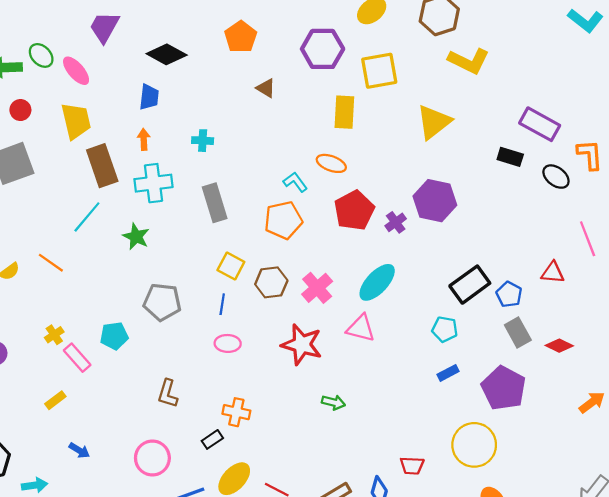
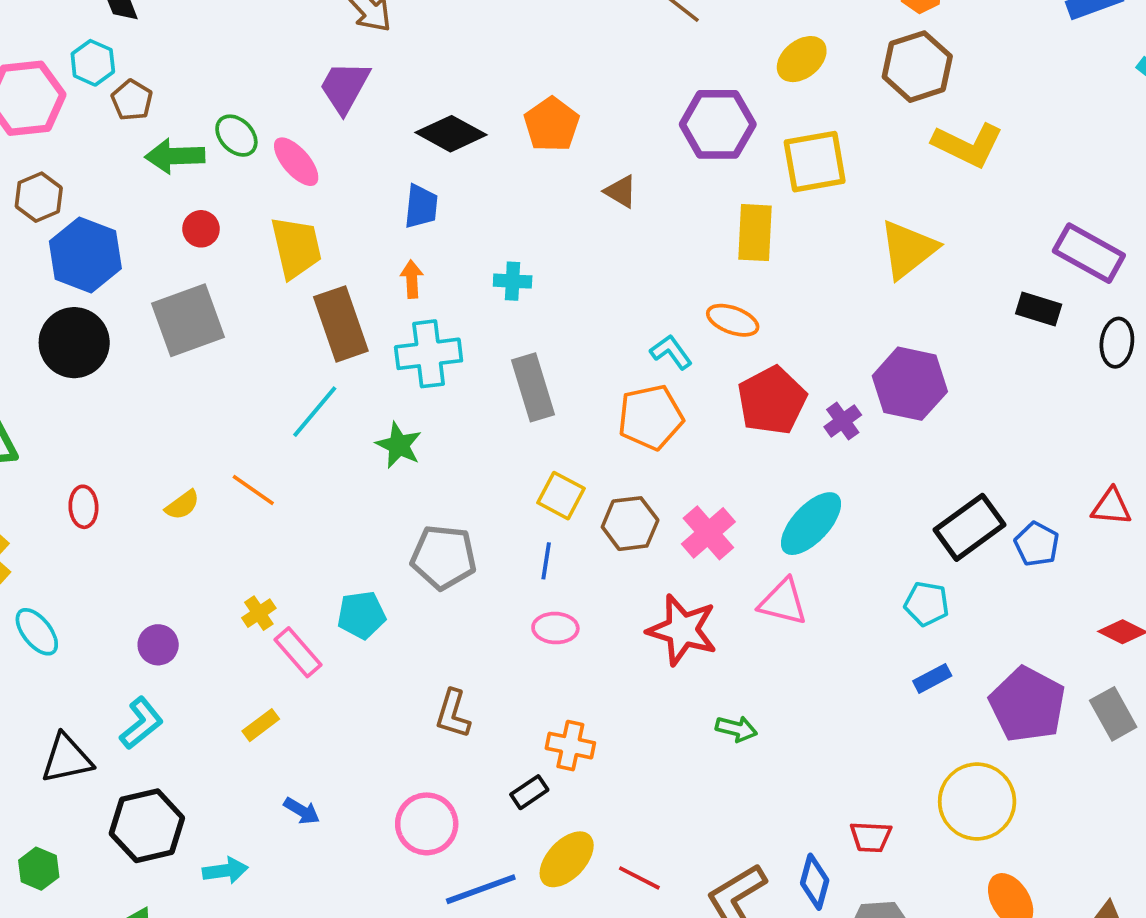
orange pentagon: (241, 37) -> (552, 124), moved
black ellipse: (556, 177) -> (1117, 343), turned 60
gray rectangle: (518, 333) -> (1113, 714), moved

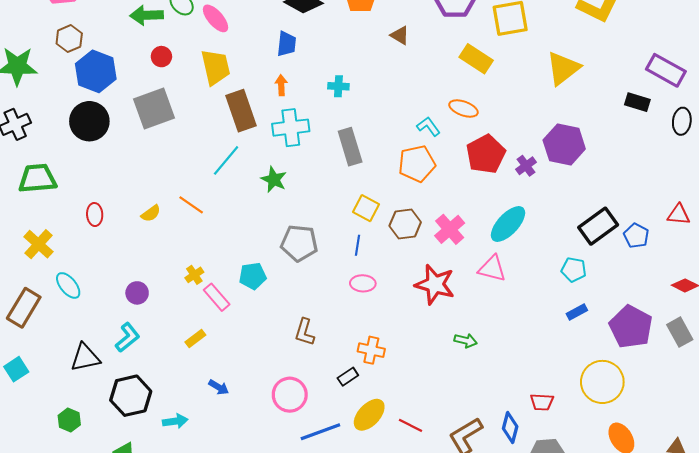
yellow rectangle: (755, 233) -> (476, 59), turned -60

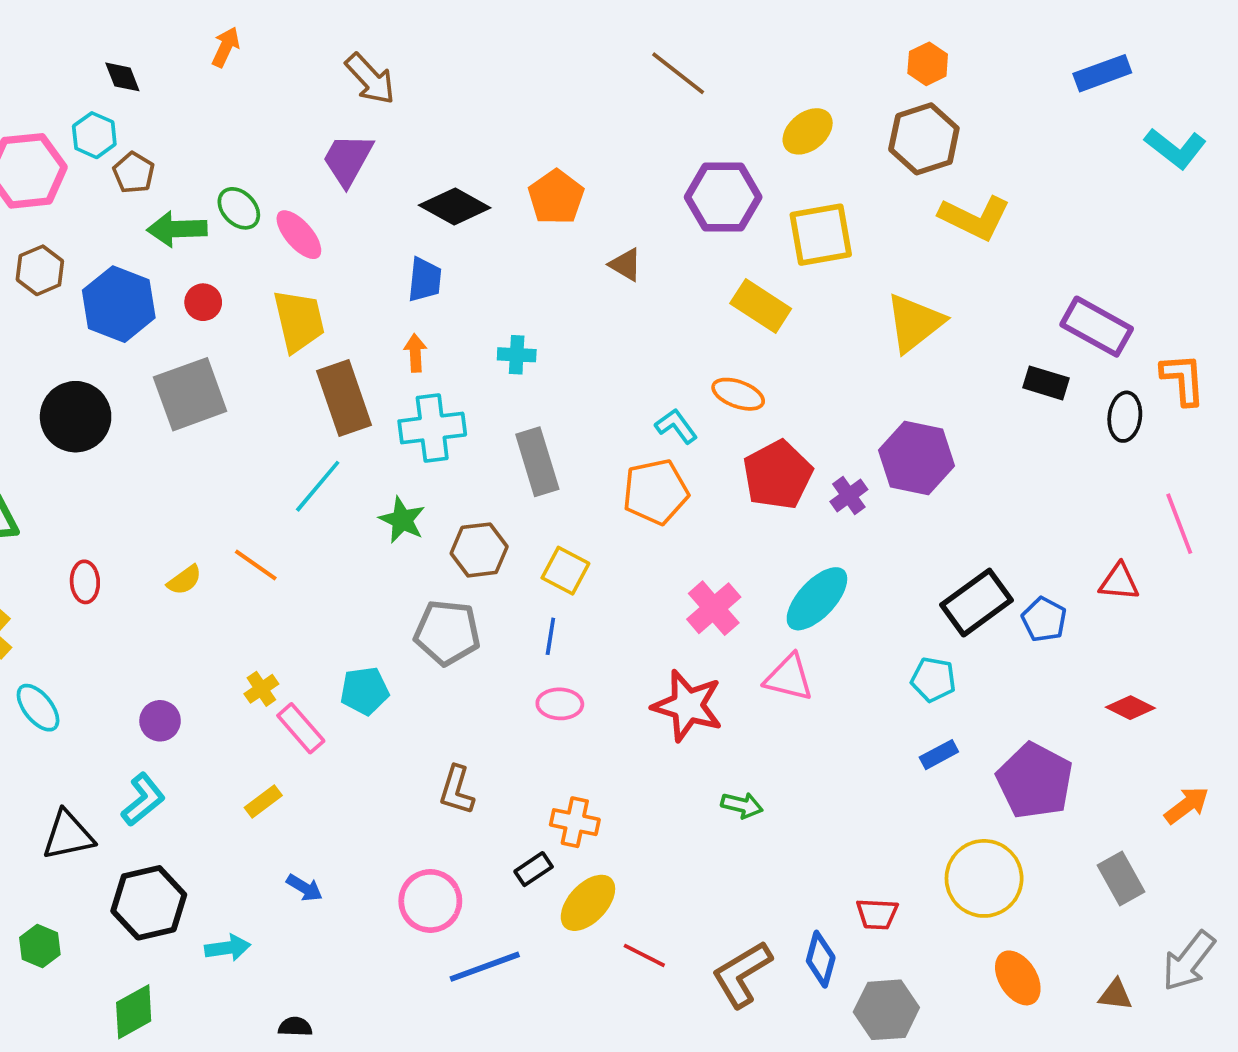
blue hexagon: (96, 71) -> (119, 304), moved
brown hexagon: (405, 224) -> (479, 550), moved
gray rectangle: (680, 332) -> (1121, 878), moved
yellow ellipse: (369, 415) -> (588, 903), moved

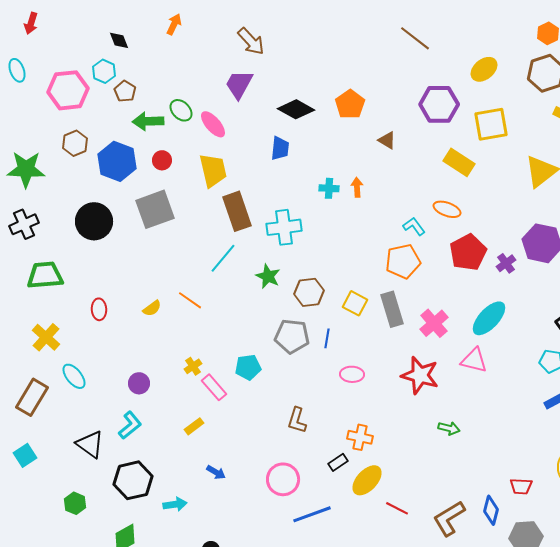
orange arrow: (415, 353) -> (357, 187), moved
gray rectangle: (537, 462) -> (392, 309), moved
blue line: (550, 636) -> (327, 338), moved
black triangle: (68, 835) -> (90, 444), turned 48

